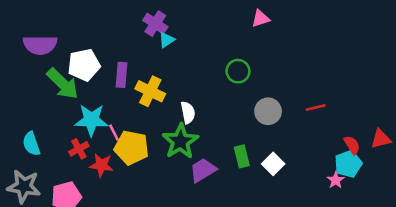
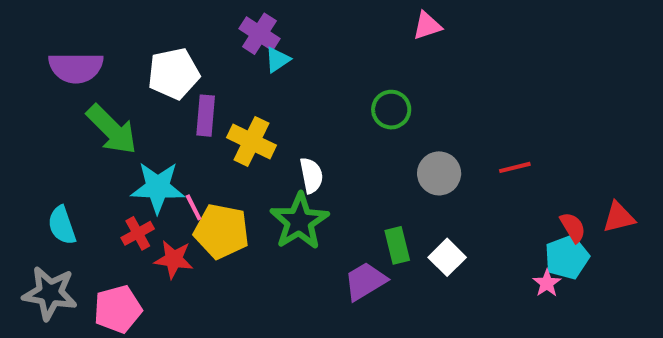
white pentagon: (84, 65) -> (174, 74), moved
purple trapezoid: (203, 170) -> (365, 281), moved

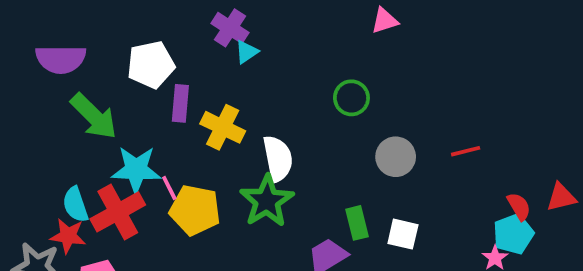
white semicircle: (311, 175) -> (278, 159), size x1.4
cyan semicircle: (62, 225) -> (75, 205), moved
red cross: (138, 233) -> (118, 212), size x1.8
white square: (447, 257) -> (403, 234), turned -32
red star: (174, 259) -> (68, 236), moved

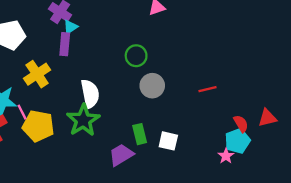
purple rectangle: (180, 103) -> (65, 44), moved
yellow cross: (223, 127) -> (37, 74), moved, turned 30
gray circle: (396, 157) -> (152, 86), moved

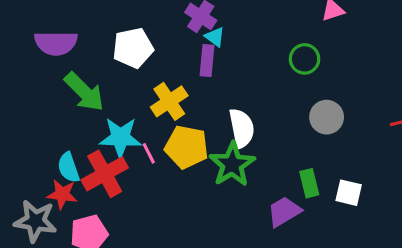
cyan triangle: (70, 27) -> (215, 37), turned -49
green circle: (136, 56) -> (305, 59), moved
yellow pentagon: (38, 126) -> (187, 147), moved

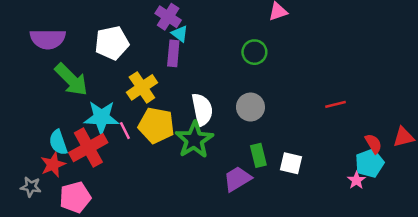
gray circle: (327, 117) -> (250, 107), moved
red star: (62, 194) -> (53, 165), turned -30
gray star: (35, 221) -> (31, 187), size x0.6

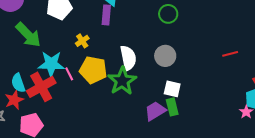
yellow cross: (142, 87) -> (82, 41), size x0.6
green rectangle: (258, 155) -> (172, 107), moved
white square: (291, 163) -> (172, 89), moved

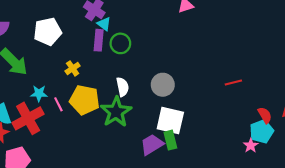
green circle: (168, 14) -> (120, 43), moved
white semicircle: (128, 58) -> (123, 87), size x0.7
cyan star: (51, 64) -> (39, 93), size x0.6
white square: (172, 89) -> (170, 121), size x1.5

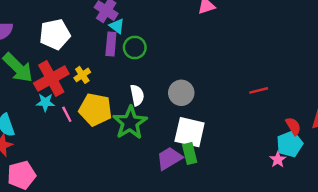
red cross: (28, 118) -> (51, 78), moved

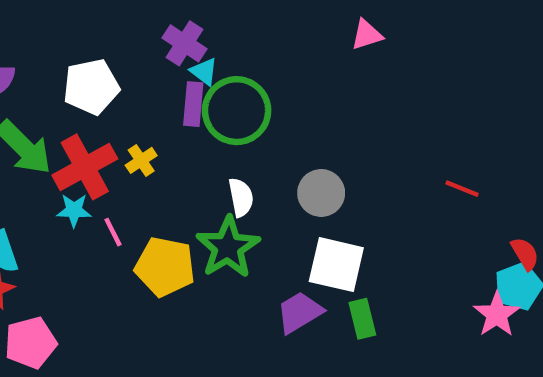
green circle: (135, 48) -> (237, 111), size x1.6
red line: (259, 90) -> (462, 189), turned 36
yellow pentagon: (95, 109) -> (165, 267), moved
green rectangle: (190, 154) -> (362, 319), moved
pink star: (278, 160) -> (497, 314), size x1.5

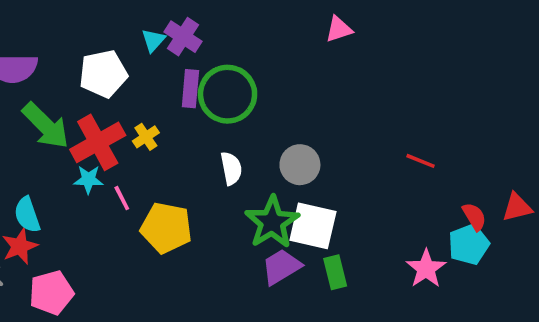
cyan triangle: (204, 72) -> (153, 40), moved, turned 35
green star: (228, 247) -> (272, 222), moved
pink star: (497, 314) -> (426, 269), moved

